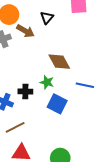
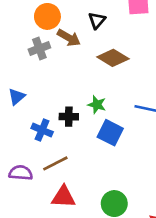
brown diamond: (59, 62) -> (113, 58), moved, turned -30

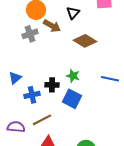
blue triangle: (17, 97) -> (15, 78), moved
blue cross: (42, 130) -> (32, 95), turned -35
blue square: (110, 133) -> (72, 99), moved

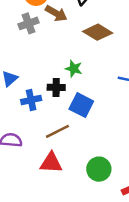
green star: (73, 76) -> (74, 69), moved
brown line: (42, 120) -> (57, 131), moved

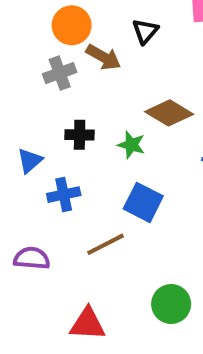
brown diamond: (98, 32) -> (169, 113), moved
black cross: (56, 87) -> (80, 135), moved
red triangle: (51, 163) -> (88, 324), moved

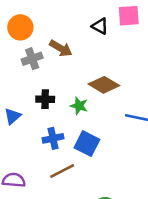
orange circle: (72, 25) -> (20, 27), moved
black triangle: (145, 31) -> (100, 26), moved, turned -42
blue cross: (64, 195) -> (53, 138), moved

